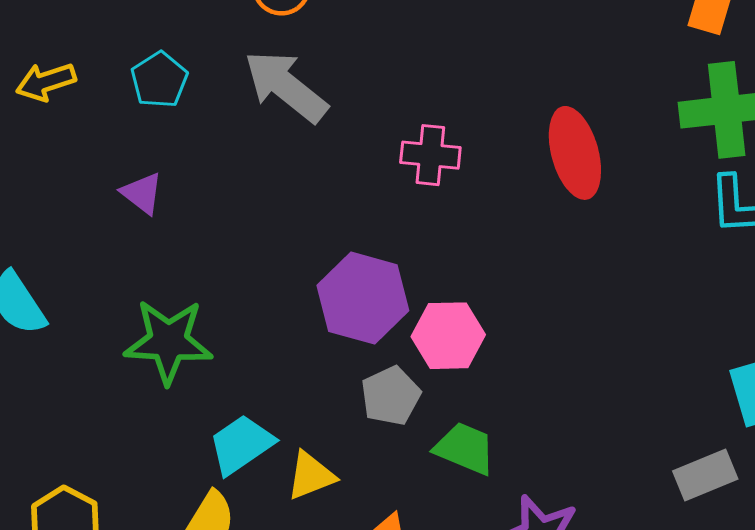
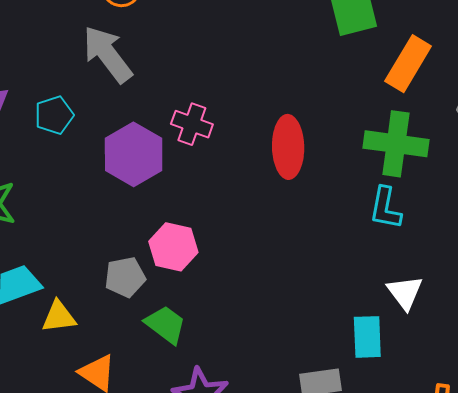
cyan pentagon: (159, 80) -> (54, 115), moved
purple hexagon: (363, 298) -> (134, 154), moved

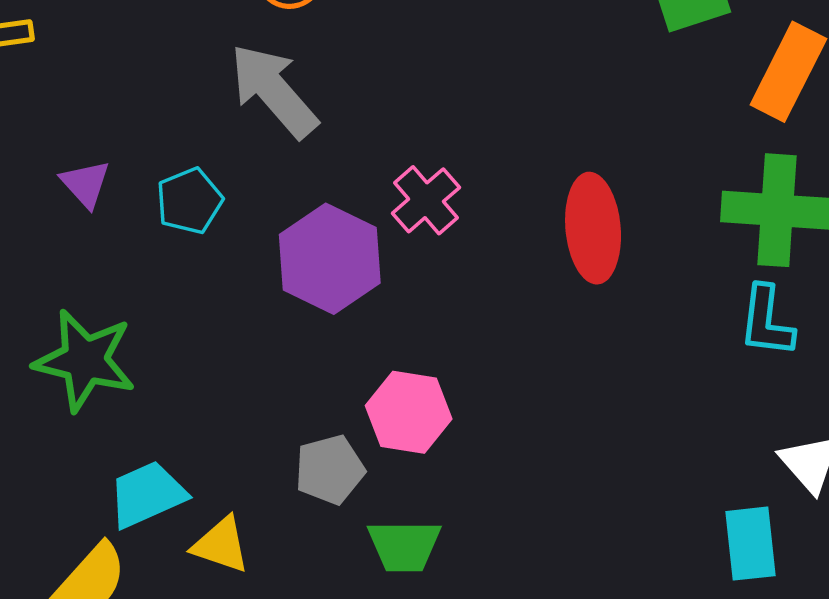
pink cross: (192, 124) -> (426, 200), turned 33
yellow triangle: (59, 317) -> (221, 545), turned 30
green trapezoid: (166, 324) -> (404, 546), turned 147

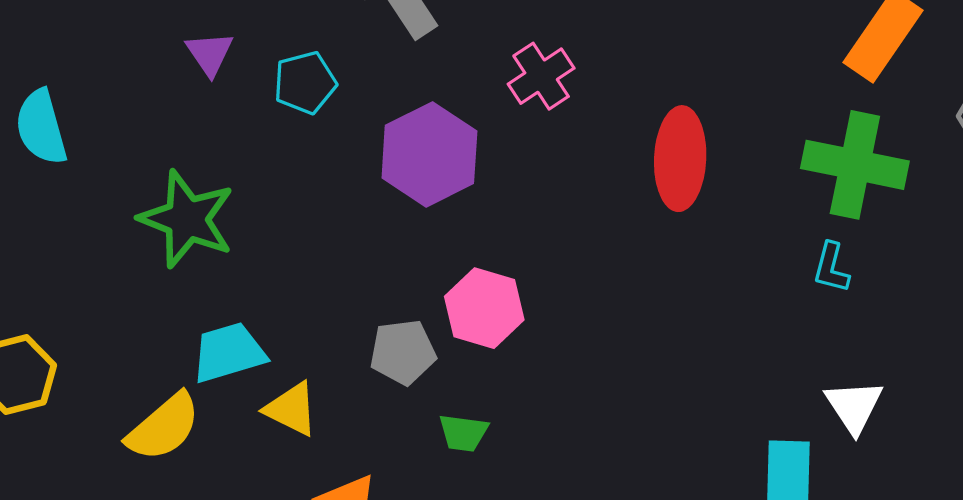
pink cross: (426, 200) -> (541, 76), moved
cyan L-shape: (766, 321) -> (831, 268), size x0.7
green trapezoid: (404, 546) -> (463, 433), size x0.7

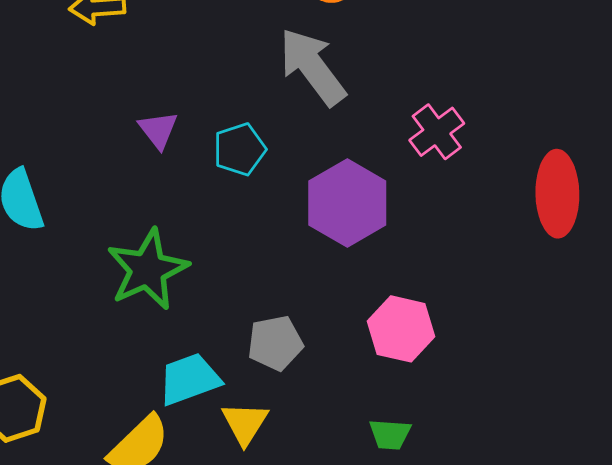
green star: (187, 219) -> (148, 269), turned 30
gray pentagon: (403, 352) -> (275, 343), moved
yellow triangle: (291, 409) -> (245, 423), turned 39

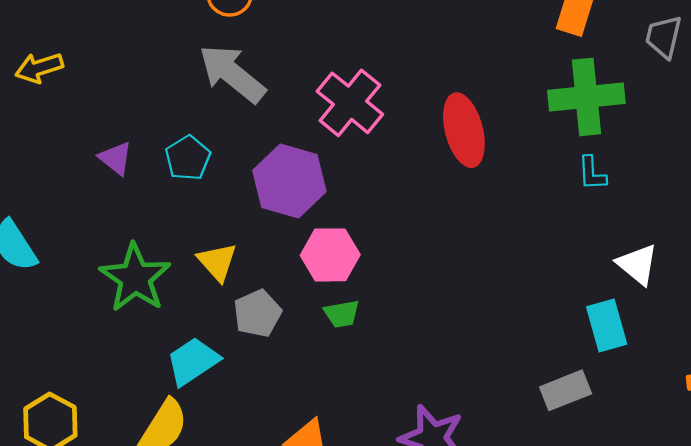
pink cross: (437, 132) -> (350, 103), size x1.4
pink hexagon: (401, 329) -> (330, 255), moved
yellow triangle: (245, 423) -> (217, 262), moved
green trapezoid: (390, 434) -> (342, 314), moved

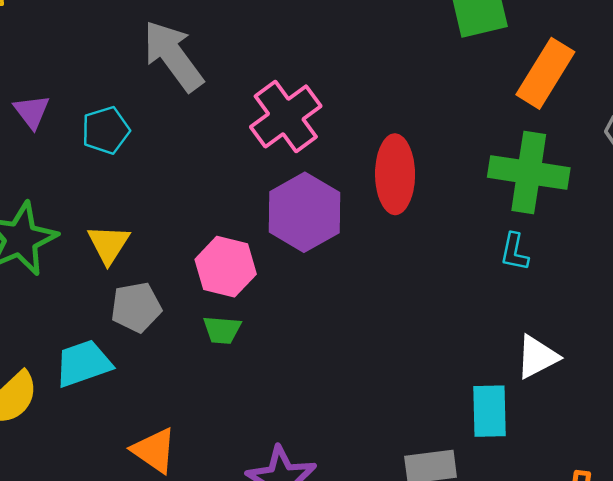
purple hexagon: (289, 181) -> (304, 212), moved
white triangle: (637, 264) -> (537, 357), turned 39
cyan trapezoid: (193, 361) -> (83, 363), moved

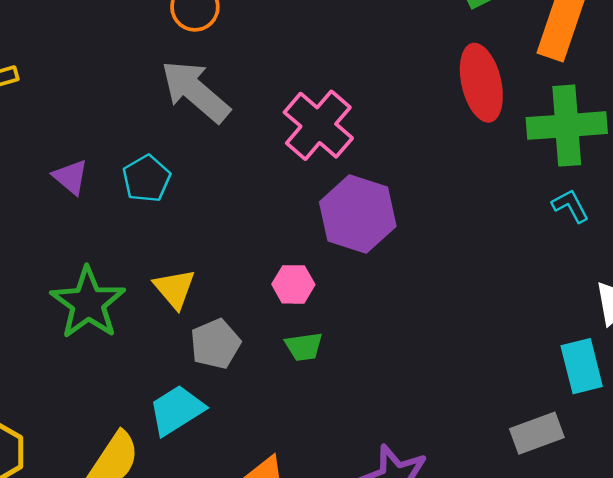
red ellipse: (395, 174) -> (481, 83), moved
cyan L-shape: (514, 252) -> (570, 206), turned 153
pink hexagon: (226, 267) -> (293, 284), size x0.7

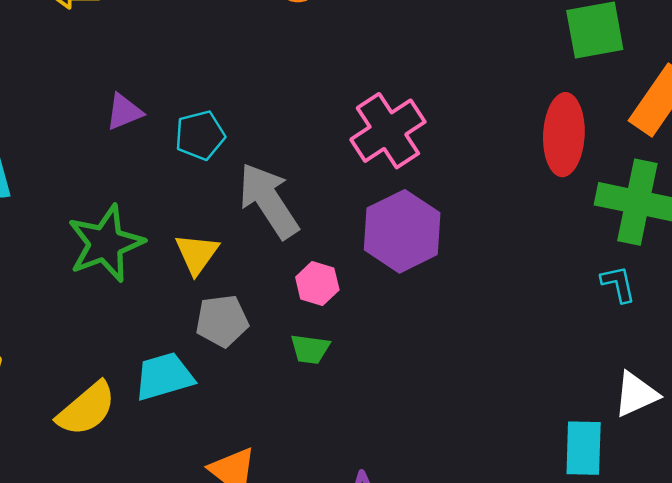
gray arrow: (195, 91) -> (269, 201), moved
purple triangle: (71, 177) -> (124, 112), turned 42

